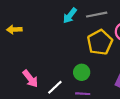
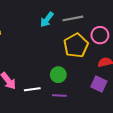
white line: (55, 87) -> (32, 89), turned 35

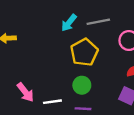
yellow pentagon: (76, 46) -> (84, 52), moved

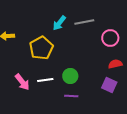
yellow pentagon: (84, 52) -> (41, 48), moved
white line: (52, 102) -> (45, 80), moved

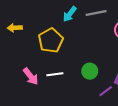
green circle: (70, 76) -> (90, 71), moved
purple line: (71, 96) -> (106, 91), moved, turned -40

